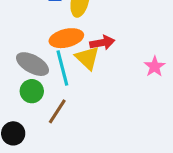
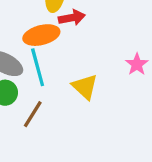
red arrow: (102, 43) -> (72, 18), moved
yellow triangle: (87, 58) -> (85, 87), moved

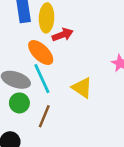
orange ellipse: (41, 35) -> (41, 52), turned 68

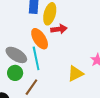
yellow triangle: (82, 88) -> (75, 74), moved, turned 48

